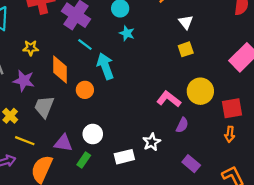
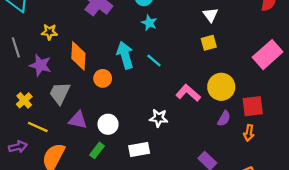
cyan line: (85, 45) -> (154, 60), moved
purple semicircle: (182, 125) -> (224, 118), moved
white star: (152, 142) -> (159, 118), moved, turned 30
purple triangle: (63, 143) -> (78, 120), moved

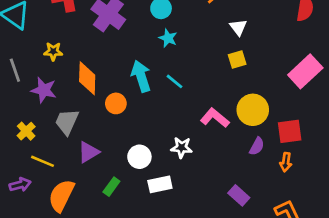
purple triangle: (78, 120) -> (89, 152), turned -42
white circle: (108, 124) -> (139, 157), moved

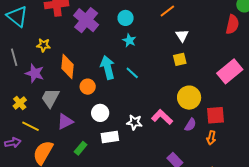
pink L-shape: (215, 118) -> (162, 117), moved
white circle: (139, 157) -> (100, 113), moved
white rectangle: (160, 184) -> (110, 137), moved

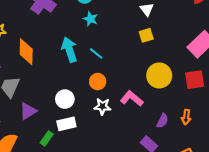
orange circle: (88, 87) -> (98, 82), moved
red square: (215, 115) -> (195, 80), moved
purple semicircle: (190, 125) -> (162, 121), moved
white rectangle: (110, 137) -> (66, 124), moved

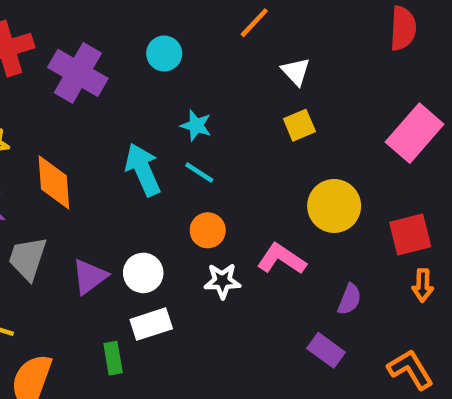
cyan star: (91, 19) -> (196, 125), moved
red square: (195, 80) -> (410, 234), moved
purple triangle: (28, 111) -> (90, 277), moved
orange arrow: (186, 117) -> (423, 285), moved
green rectangle: (47, 138) -> (113, 358), turned -40

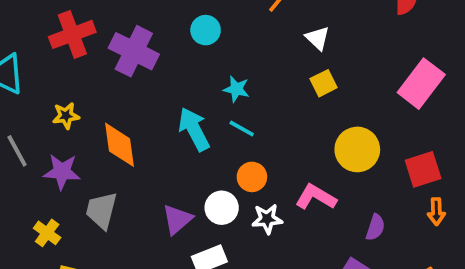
white circle: (143, 273) -> (222, 208), moved
purple triangle: (90, 277) -> (177, 219), moved

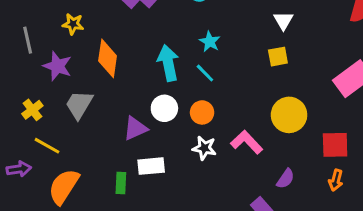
white circle: (222, 208) -> (164, 108), moved

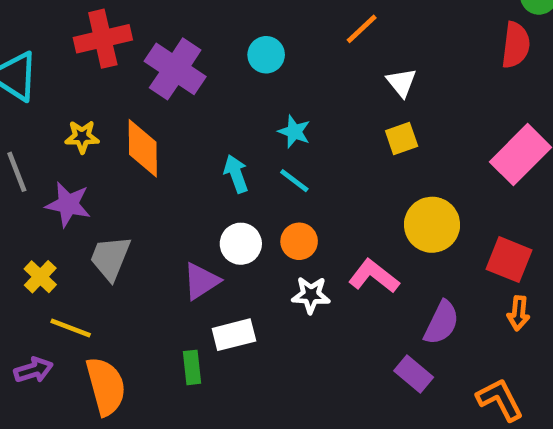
orange diamond: (108, 58) -> (143, 148), moved
cyan arrow: (168, 63) -> (236, 174), size x0.7
red square: (335, 145) -> (509, 260), turned 32
purple semicircle: (285, 179) -> (442, 323), size x1.4
orange semicircle: (64, 187) -> (106, 386), turned 141

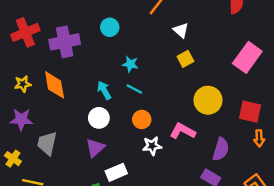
purple cross: (175, 69) -> (65, 42), turned -36
white circle: (241, 244) -> (99, 118), moved

